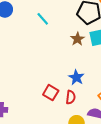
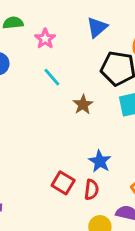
brown star: (78, 39) -> (83, 105), moved

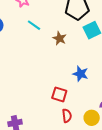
red semicircle: (92, 190) -> (67, 116), moved

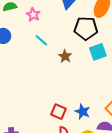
blue star: (80, 74) -> (83, 112), moved

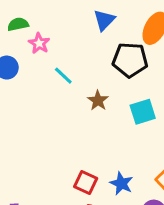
pink star: (33, 15) -> (39, 43), moved
cyan square: (98, 52) -> (143, 112), moved

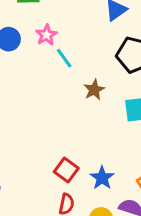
pink star: (39, 43) -> (46, 35), moved

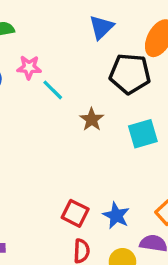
pink star: (46, 35) -> (29, 67), turned -30

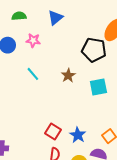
blue triangle: (101, 27) -> (55, 18), moved
cyan line: (53, 90) -> (33, 74), moved

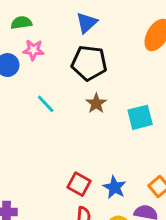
blue triangle: (55, 18) -> (87, 23), moved
pink star: (33, 40) -> (33, 50), moved
black pentagon: (94, 50) -> (89, 63), moved

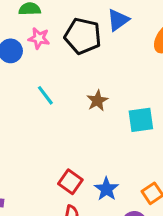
blue triangle: (87, 23) -> (118, 20), moved
black pentagon: (89, 63) -> (83, 36), moved

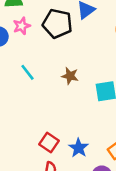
pink star: (39, 38) -> (22, 26), turned -30
brown star: (97, 101) -> (70, 76), turned -30

